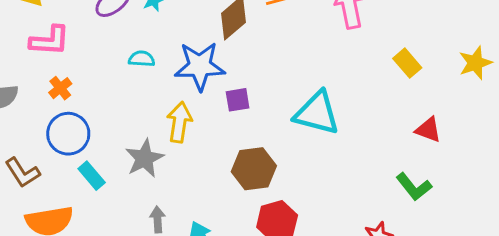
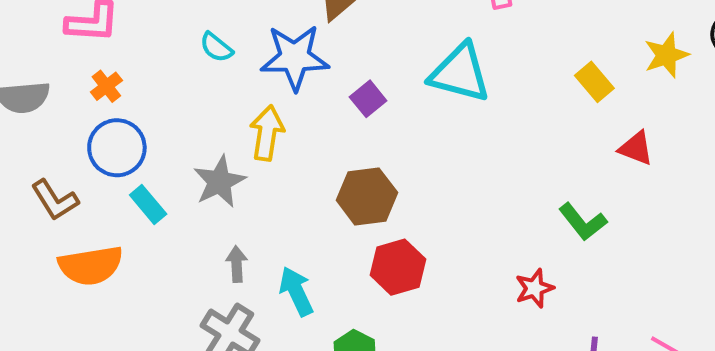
cyan semicircle: (142, 59) -> (216, 47), turned -145
yellow rectangle: (407, 63) -> (594, 82), moved
purple square: (238, 100) -> (368, 99), moved, turned -30
cyan triangle: (317, 113) -> (460, 73), moved
red triangle: (428, 130) -> (636, 148), moved

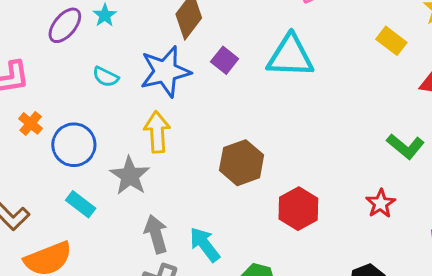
purple square: (368, 99) -> (225, 60), moved
blue circle: (117, 148) -> (74, 145), moved
gray arrow: (237, 264) -> (156, 234), size x1.4
red hexagon: (398, 267) -> (298, 209), moved

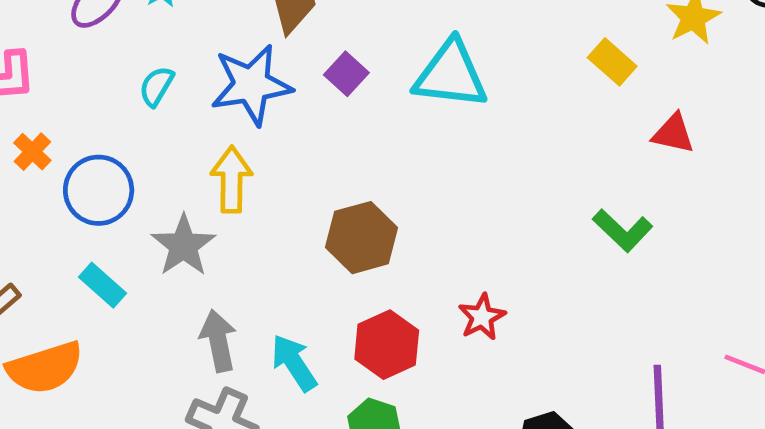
cyan semicircle: (106, 77) -> (156, 86), turned 90
red star: (381, 203) -> (482, 317), moved
red hexagon: (298, 209) -> (387, 345), moved

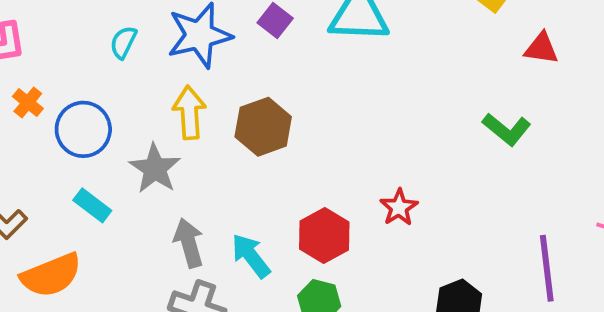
brown hexagon: (362, 238) -> (263, 127), moved

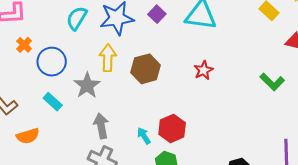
cyan semicircle: (123, 42) -> (77, 18), size x1.4
red star: (399, 207) -> (203, 70), moved
cyan arrow: (251, 256) -> (144, 136), moved, size x0.7
orange semicircle: (51, 275) -> (28, 136), size x0.7

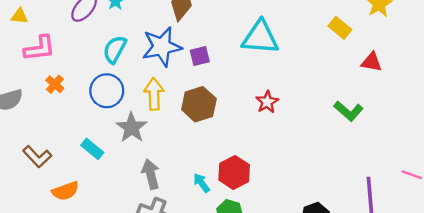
purple square: (157, 14) -> (200, 56), moved, turned 36
blue circle: (52, 62) -> (107, 91), moved

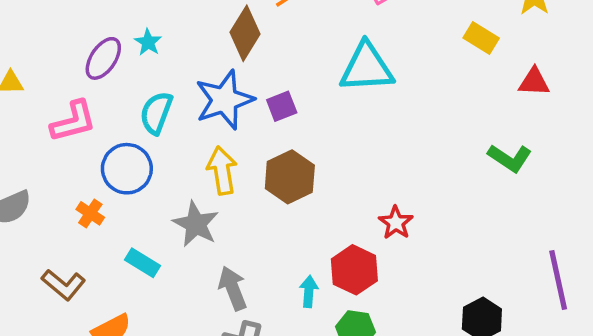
pink L-shape: (40, 48) -> (73, 121), moved
orange cross: (55, 84) -> (90, 213), moved
blue circle: (107, 91) -> (127, 169), moved
red star: (267, 102) -> (396, 223), moved
cyan arrow: (202, 183) -> (309, 291), turned 48

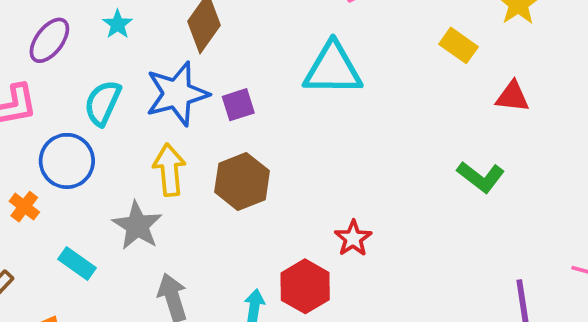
cyan star: (148, 42) -> (117, 24), moved

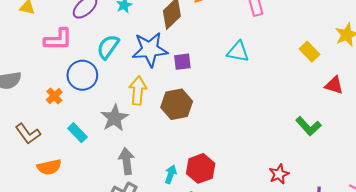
cyan triangle: (333, 69) -> (238, 52), size x0.7
red star: (353, 238) -> (279, 174), moved

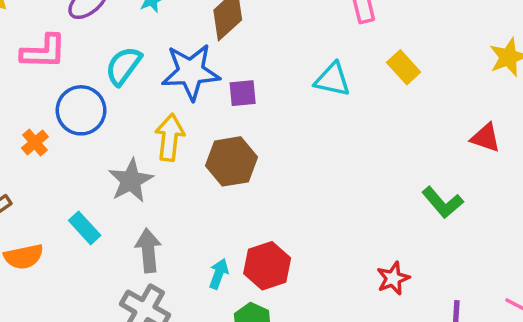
yellow rectangle: (310, 52) -> (404, 67), moved
cyan rectangle: (77, 133) -> (85, 228), moved

